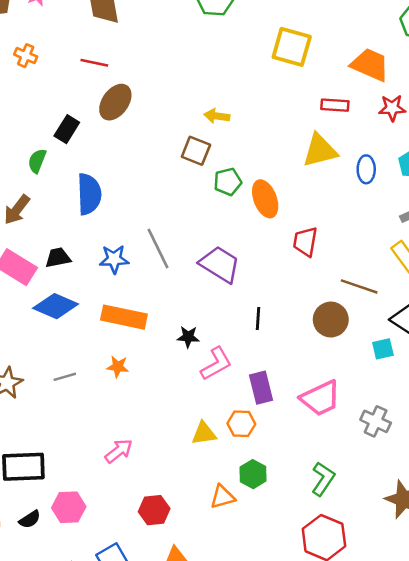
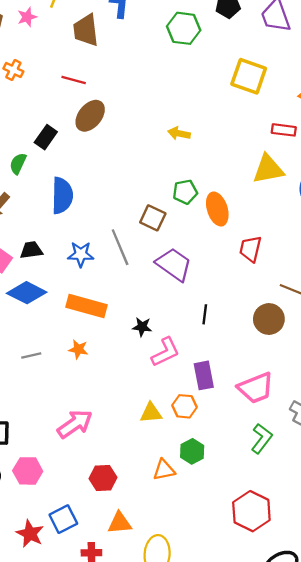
brown square: (196, 151) -> (153, 218), moved
pink arrow: (119, 451) -> (75, 424), size x1.4
green L-shape: (323, 479) -> (262, 438), moved

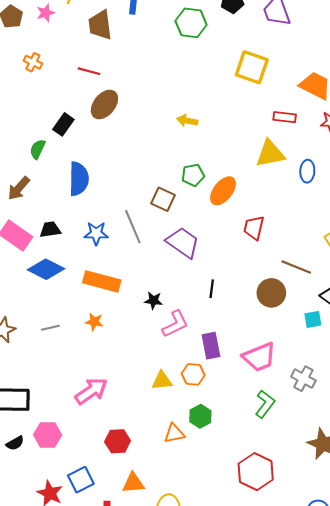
orange ellipse: (217, 209) -> (223, 191), turned 56

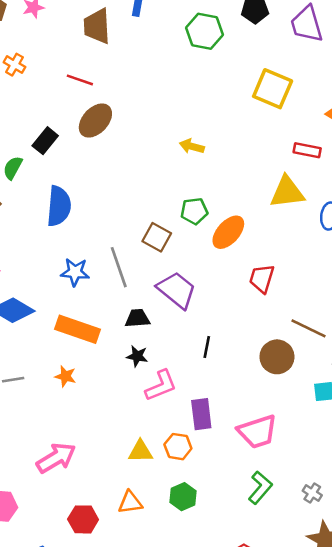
black trapezoid: (50, 230) -> (137, 318), moved
gray cross: (303, 379) -> (312, 493), moved, size x0.7
orange triangle: (174, 434) -> (130, 502), moved

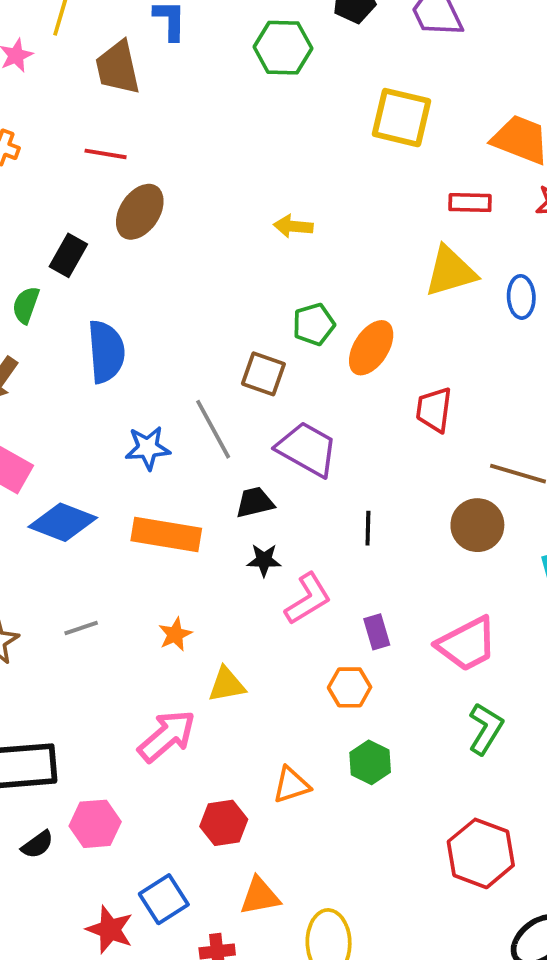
orange star: (65, 376) -> (175, 634), moved, turned -30
purple rectangle: (201, 414) -> (377, 632), size x0.7
yellow triangle: (141, 451) -> (227, 685), moved

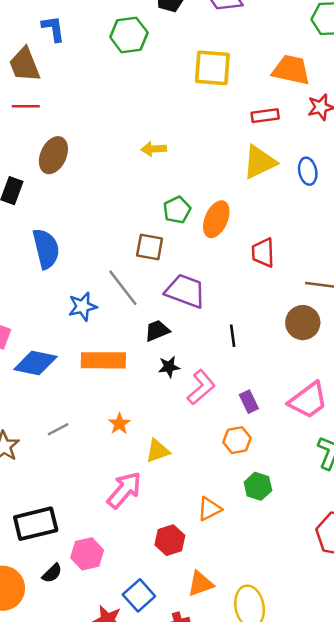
red line: (106, 154) -> (26, 106), moved

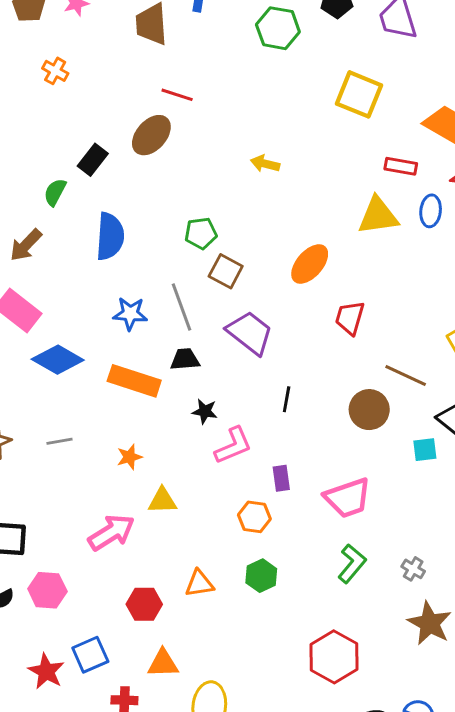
red line: (26, 106) -> (177, 95), moved
blue ellipse: (308, 171) -> (431, 211), moved
green pentagon: (177, 210) -> (201, 233), moved
black trapezoid: (157, 331) -> (185, 359), moved

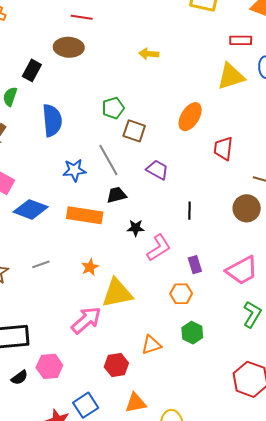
brown ellipse: (151, 135) -> (69, 47), turned 60
purple trapezoid: (250, 333) -> (157, 170), size x0.7
yellow triangle: (162, 501) -> (117, 293), size x1.6

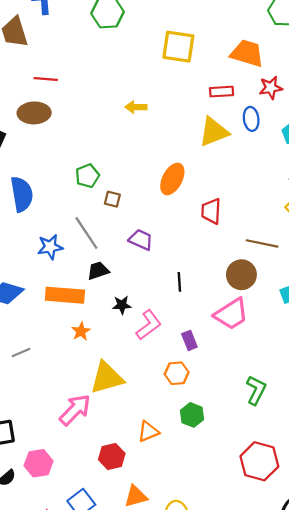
yellow arrow: (149, 54) -> (136, 107), moved
brown square: (134, 131) -> (112, 199), size x0.7
orange star: (90, 267) -> (81, 331), moved
pink trapezoid: (242, 270) -> (231, 314), moved

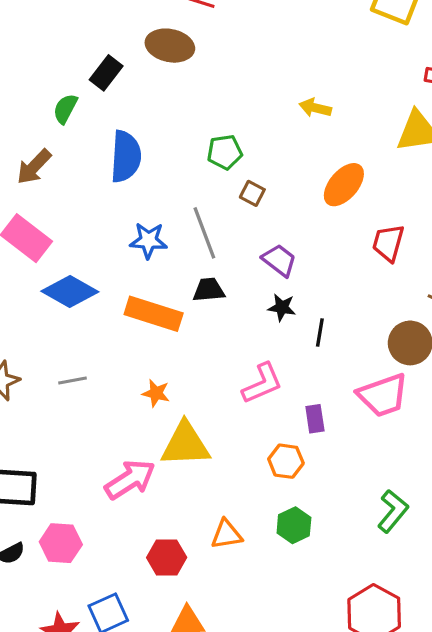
yellow arrow: (136, 107) -> (315, 108), moved
black star: (122, 305) -> (282, 307), moved
orange star: (81, 331) -> (156, 393), moved, turned 30

